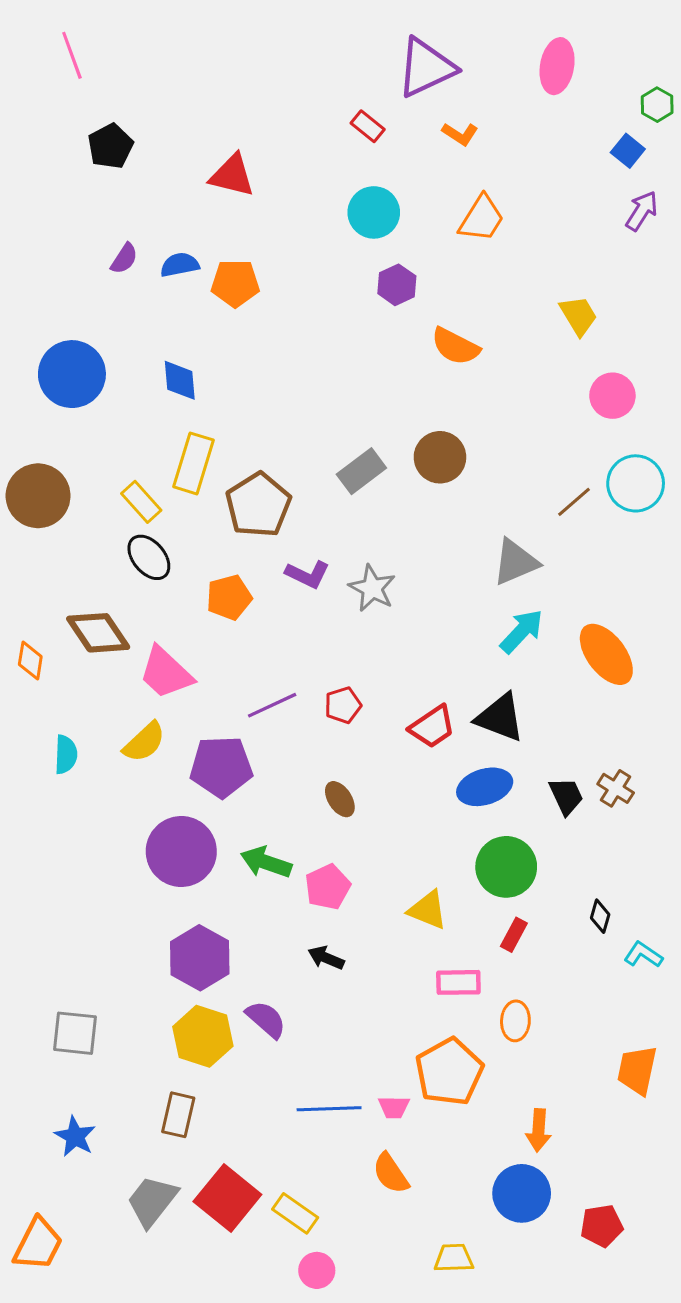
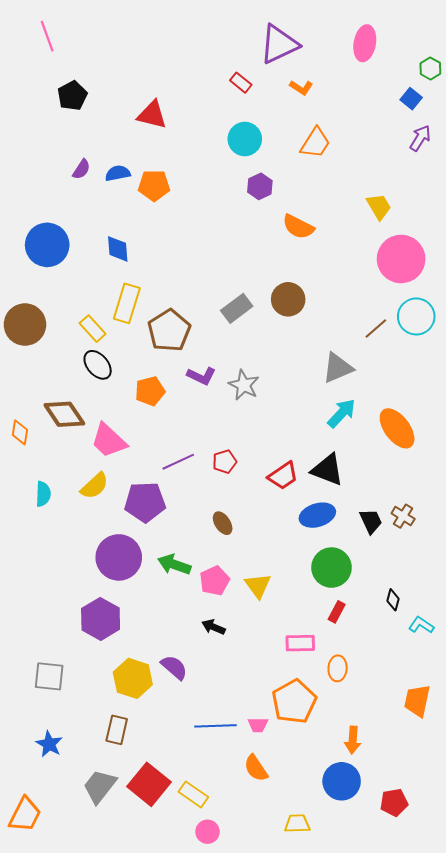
pink circle: (612, 396) -> (401, 259), size x1.6
yellow triangle: (428, 910) -> (258, 586), moved, turned 32
purple hexagon: (200, 958) -> (101, 619), moved

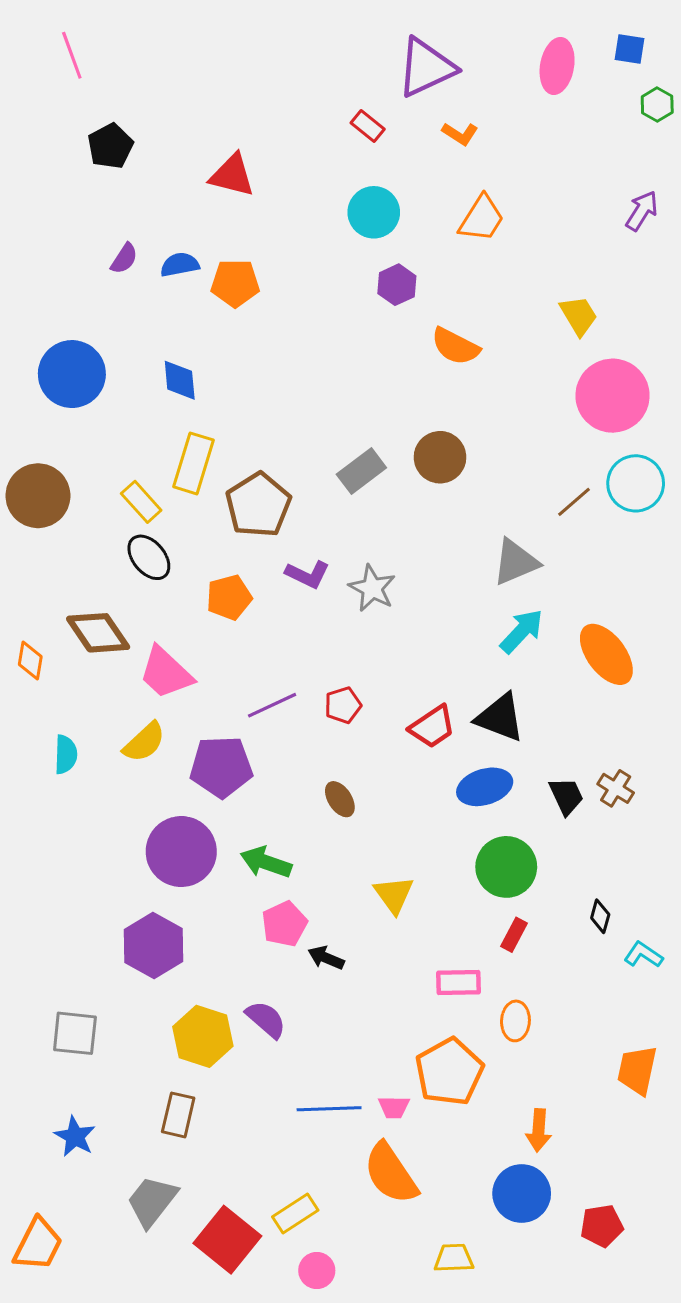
blue square: (411, 99) -> (629, 49), moved, turned -30
pink pentagon: (215, 581) -> (284, 924), moved
orange semicircle: (256, 768) -> (391, 1173), size x1.5
red square: (149, 784) -> (227, 1240), moved
yellow rectangle: (193, 794) -> (295, 1214), turned -68

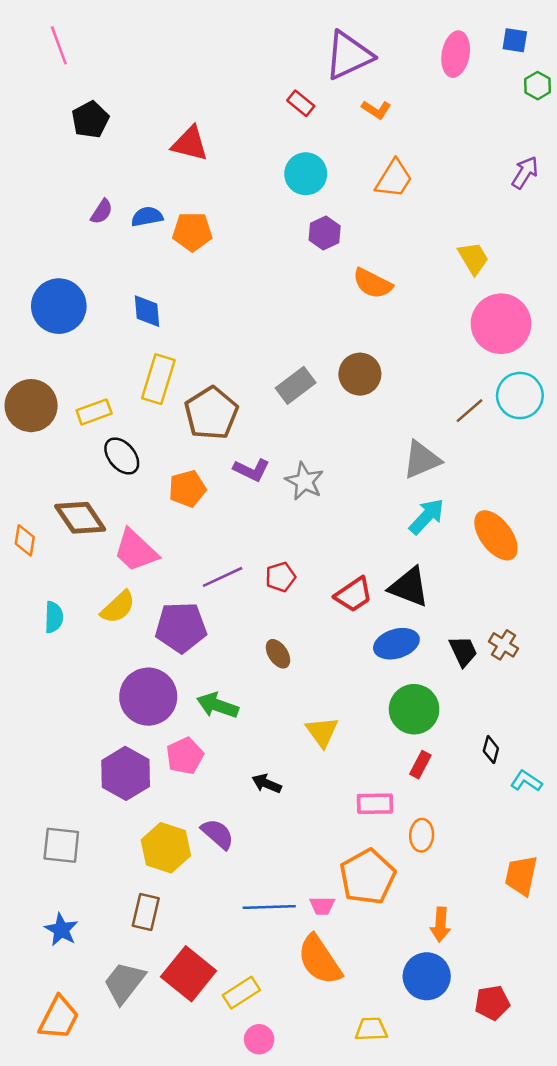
yellow rectangle: (141, 502) -> (94, 412), moved, turned -68
pink pentagon: (284, 924) -> (185, 756), moved
red square: (227, 1240) -> (189, 974), moved
orange trapezoid: (38, 1244) -> (59, 1018), moved

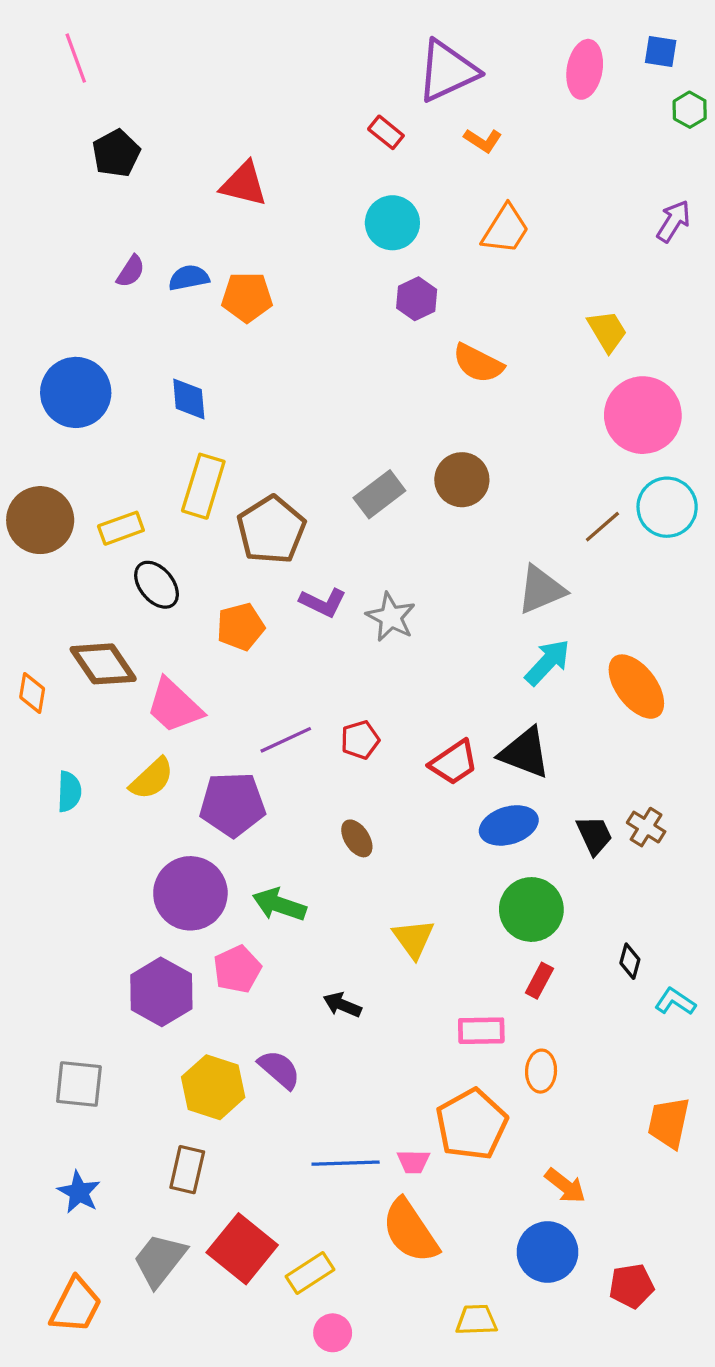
orange arrow: (441, 925) -> (565, 1186), turned -56

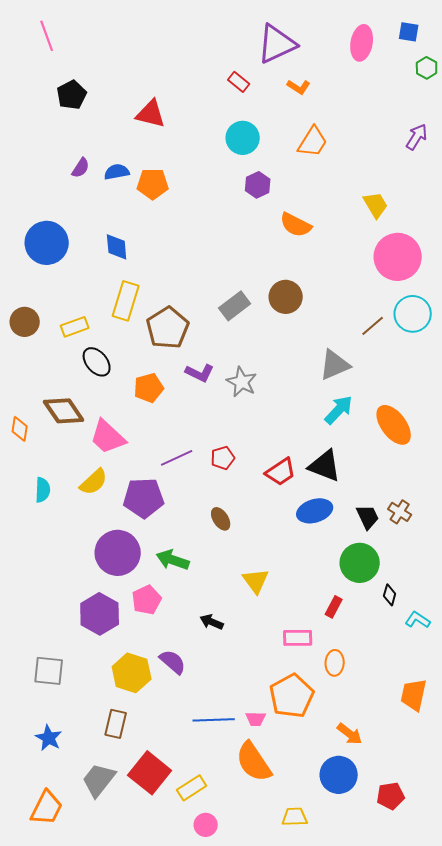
brown circle: (40, 520) -> (25, 322), size x0.7
green circle: (531, 909) -> (360, 563), moved

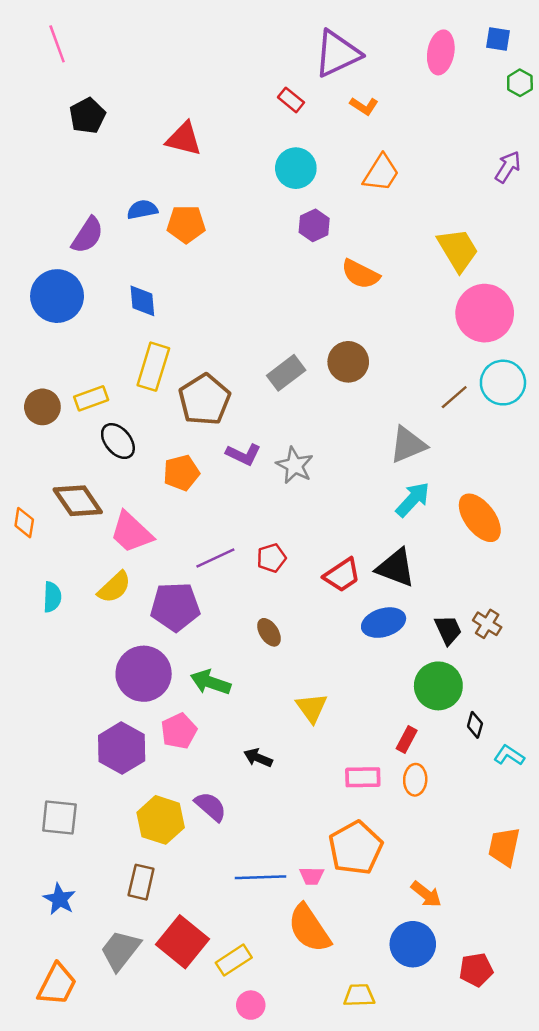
purple semicircle: (81, 168) -> (87, 235), moved, size x1.5
yellow trapezoid: (376, 205) -> (458, 250), size x1.4
brown circle: (25, 322) -> (42, 407), moved
orange ellipse: (335, 663) -> (415, 780), moved

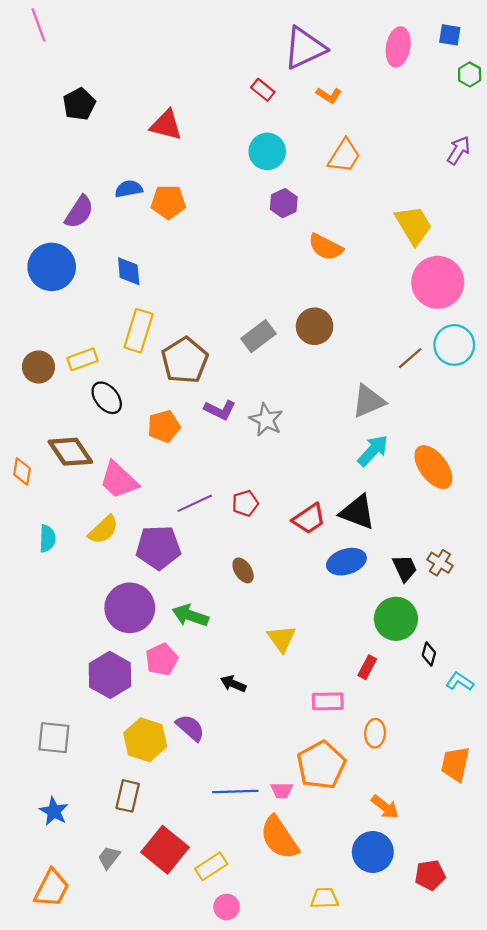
pink line: (57, 44) -> (38, 25), moved
orange ellipse: (415, 780) -> (375, 733), moved
gray trapezoid: (120, 950) -> (109, 857), size x0.6

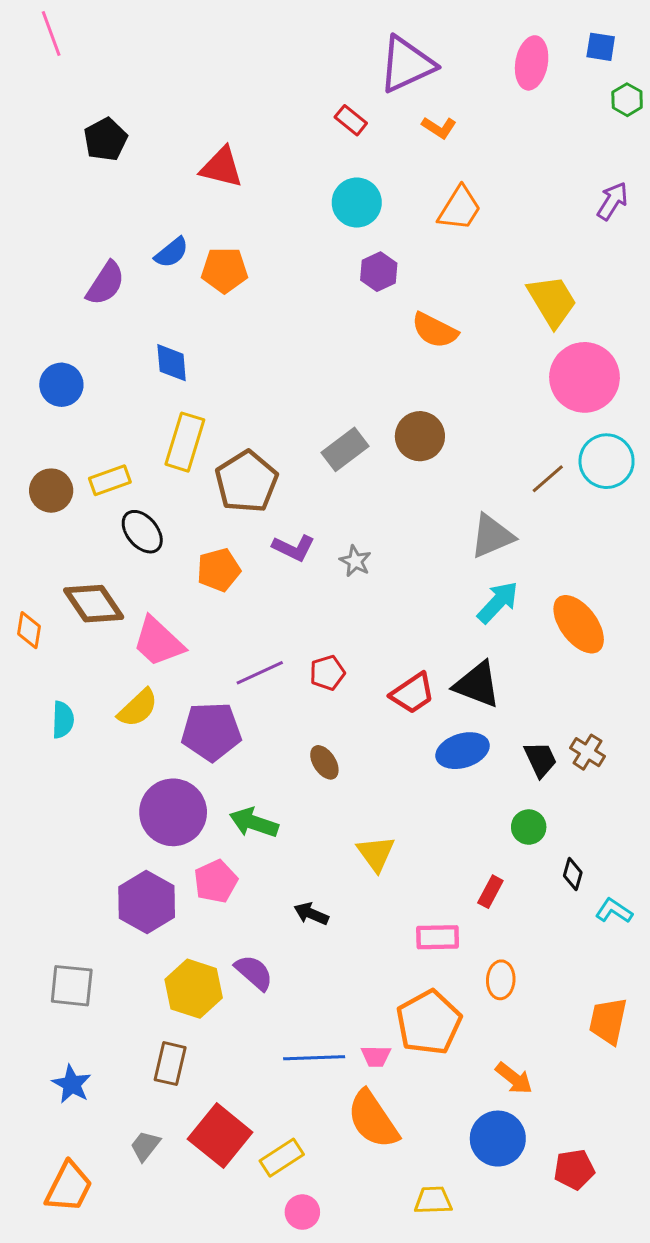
blue semicircle: (129, 189) -> (172, 252), turned 152
blue circle: (52, 267) -> (61, 385), moved, size x0.7
gray star: (266, 420) -> (355, 561), size x0.7
green circle: (396, 619) -> (529, 827), size x0.6

